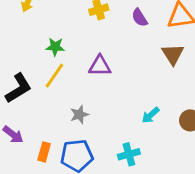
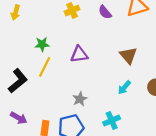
brown triangle: (173, 54) -> (128, 55), moved
gray star: (79, 115) -> (80, 99), moved

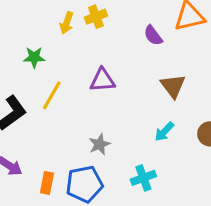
yellow arrow: (16, 12) -> (67, 23), moved
purple semicircle: (105, 12) -> (153, 35), moved
green star: (42, 44) -> (34, 57), moved

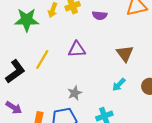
purple semicircle: (153, 35) -> (100, 15), moved, turned -48
green star: (34, 57) -> (27, 20), moved, size x1.6

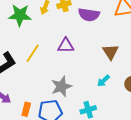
purple semicircle: (100, 15) -> (89, 15), size x1.5
gray star: (75, 93) -> (61, 86), size x1.5

